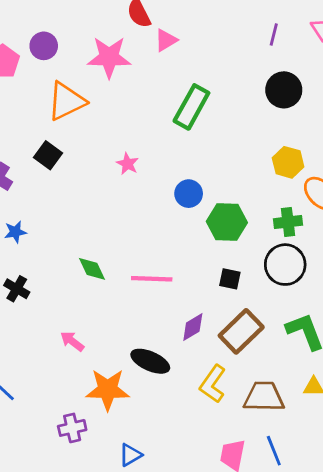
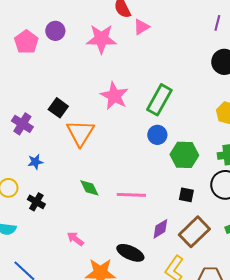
orange triangle: (66, 101) -> (80, 133), moved, turned -32
green rectangle: (191, 107) -> (159, 100), moved
pink star: (128, 164) -> (114, 96), moved, size x1.8

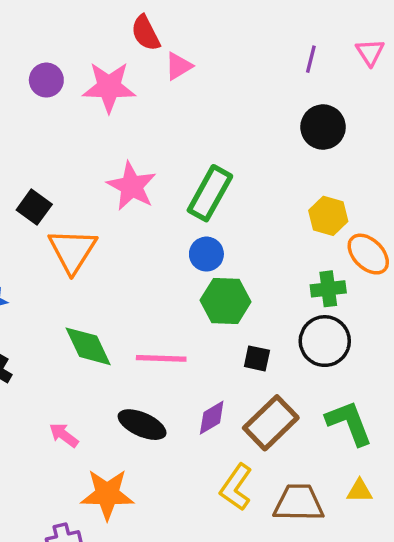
purple circle: (55, 31) -> (46, 80), moved
green hexagon: (184, 155) -> (226, 301), moved
green diamond: (89, 188) -> (88, 346), size x1.4
black ellipse: (130, 253) -> (142, 425), moved

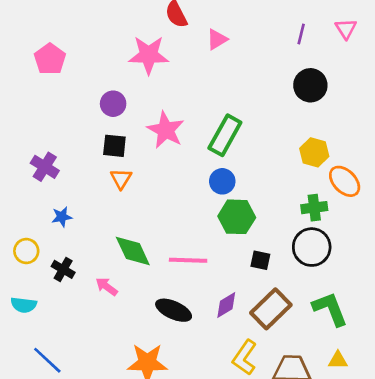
pink triangle: (179, 66) -> (217, 39), moved
purple circle: (46, 80) -> (113, 104), moved
black square: (34, 207) -> (114, 146), moved, turned -30
orange triangle: (72, 251) -> (121, 179), size x0.6
pink arrow: (64, 435) -> (107, 287), moved

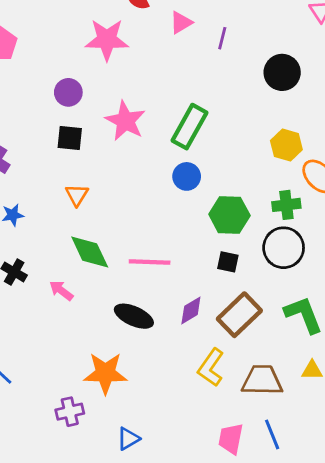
purple line: (301, 34) -> (222, 38), moved
orange triangle: (121, 179) -> (77, 195), moved
green hexagon: (237, 217) -> (229, 215), moved

